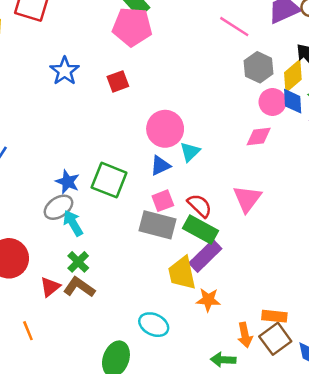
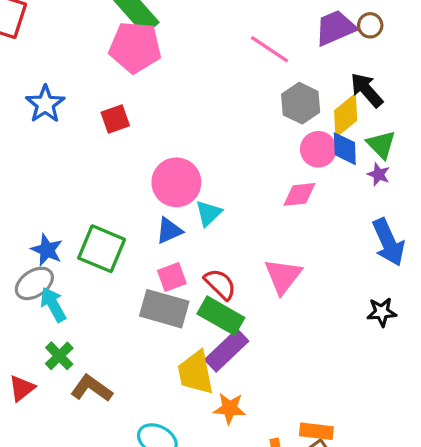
brown L-shape: (79, 287) -> (91, 388), moved

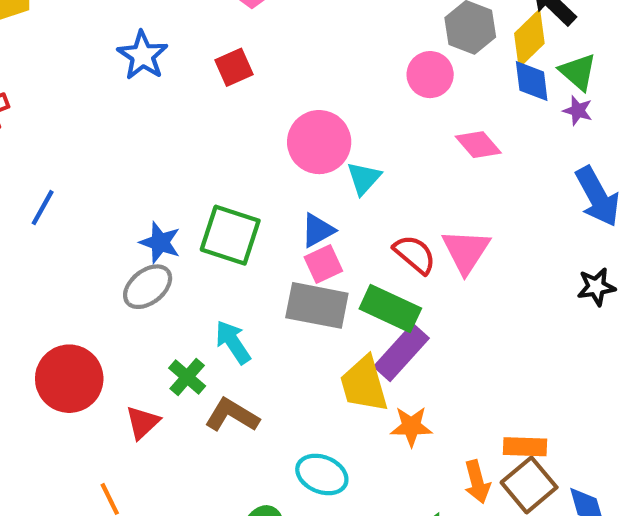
pink circle: (318, 149) -> (430, 75), moved
pink diamond: (299, 194) -> (478, 145), turned 60
blue triangle: (169, 231) -> (318, 230), moved
red semicircle: (220, 284) -> (415, 254), moved
cyan arrow: (53, 305) -> (233, 342), moved

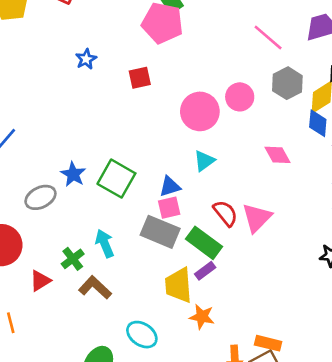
blue star: (143, 55) -> (86, 59), size x0.7
pink circle: (430, 75) -> (240, 97), moved
pink circle: (319, 142) -> (200, 111), moved
gray ellipse: (148, 287) -> (40, 197), moved
purple rectangle: (401, 352) -> (205, 271), size x0.6

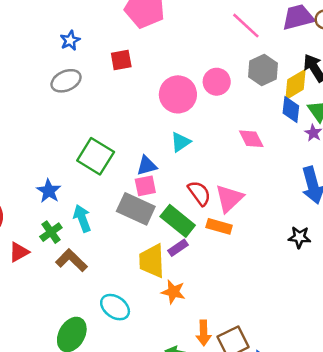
blue star: (73, 174) -> (49, 191), moved
gray ellipse: (40, 197) -> (66, 81), moved
orange rectangle: (268, 343) -> (219, 226), moved

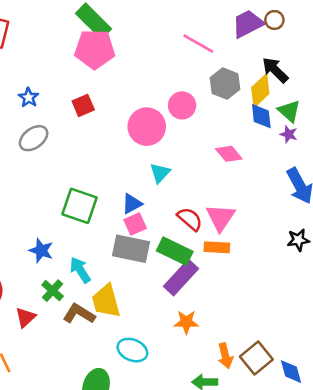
purple rectangle: (178, 248) -> (181, 278), size x1.8
yellow trapezoid: (152, 261) -> (106, 301), moved

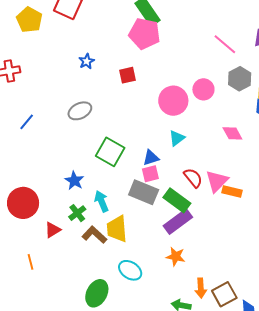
gray ellipse: (34, 138) -> (80, 111), moved
orange rectangle: (217, 247) -> (232, 192), moved

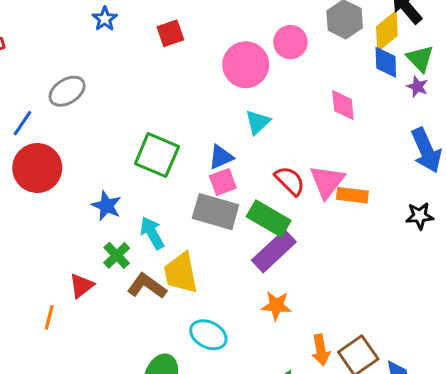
gray ellipse: (80, 111) -> (67, 91), moved
pink diamond: (232, 133) -> (343, 105), turned 30
red circle: (23, 203) -> (37, 168), moved
orange line: (30, 262) -> (49, 317), moved, turned 35

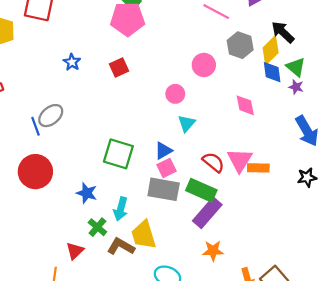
pink circle: (246, 65) -> (175, 94), moved, size x0.6
blue line: (22, 123) -> (35, 126), moved, turned -48
cyan arrow: (152, 233) -> (121, 209), turned -130

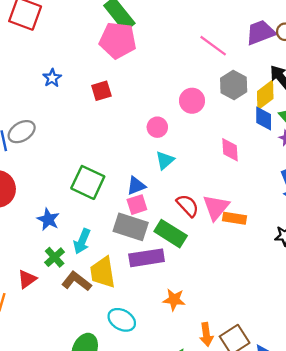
purple rectangle: (207, 213) -> (147, 258), moved, turned 32

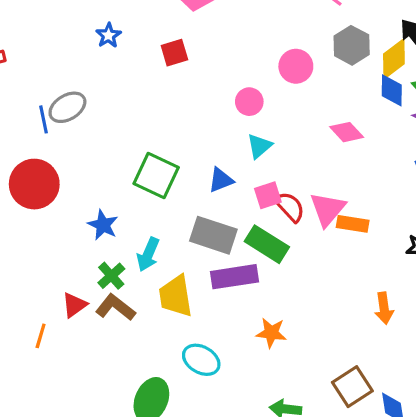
pink diamond: (230, 150) -> (347, 132), turned -40
pink square: (137, 205) -> (268, 195), moved
brown L-shape: (77, 281) -> (115, 307), moved
orange arrow: (206, 334) -> (384, 308), moved

